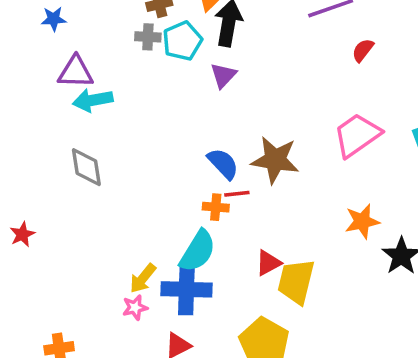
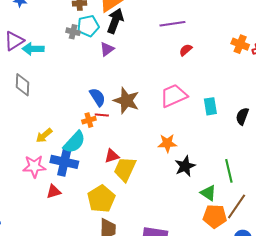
gray cross: (148, 37) -> (73, 32), moved
purple triangle: (75, 72) -> (14, 41), moved, turned -45
orange cross: (216, 207) -> (89, 120), turned -32
yellow arrow: (143, 278) -> (44, 136), moved
pink star: (135, 308) -> (34, 166), size x1.6

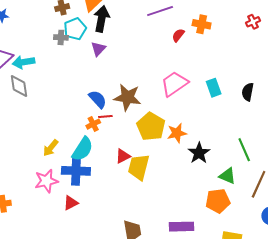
orange cross: (240, 44) -> (202, 24), moved
gray diamond: (23, 85) -> (19, 86), moved
yellow pentagon: (101, 199) -> (151, 127), moved
orange pentagon: (215, 216) -> (218, 201), moved

